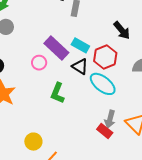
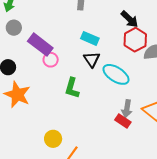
purple rectangle: (56, 48) -> (40, 45), moved
red hexagon: (105, 57) -> (135, 40), moved
black triangle: (80, 66) -> (92, 59), turned 30

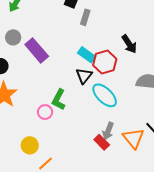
gray circle: (14, 28) -> (13, 37), moved
red hexagon: (135, 40) -> (105, 62), moved
pink circle: (51, 60) -> (45, 112), moved

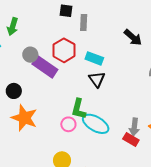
gray circle: (13, 37) -> (30, 55), moved
red hexagon: (105, 62) -> (64, 50), moved
cyan ellipse: (105, 95) -> (96, 124), moved

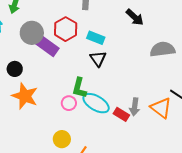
gray circle: (30, 55) -> (32, 33), size x1.5
red rectangle: (131, 139) -> (121, 114), moved

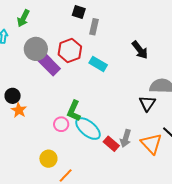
black triangle: (98, 59) -> (147, 103), moved
black circle: (15, 69) -> (13, 96), moved
orange star: (25, 96) -> (19, 110), size x0.6

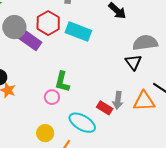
cyan rectangle: (98, 64) -> (78, 31), size x1.4
cyan ellipse: (88, 129) -> (82, 123), moved
orange triangle: (151, 144) -> (144, 101), turned -40

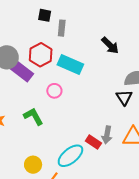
green L-shape: (62, 82) -> (33, 116), moved, turned 135
pink circle: (52, 97) -> (54, 91), moved
cyan ellipse: (82, 123) -> (70, 156), turned -72

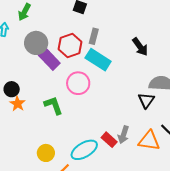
gray rectangle: (62, 28) -> (94, 36), moved
pink circle: (54, 91) -> (78, 83), size x1.5

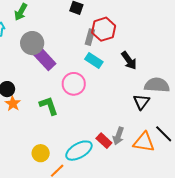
red hexagon: (70, 45) -> (104, 29), moved
black arrow: (140, 47) -> (129, 61), moved
cyan rectangle: (98, 60) -> (94, 60), size x0.7

